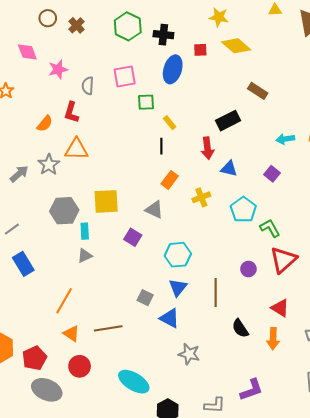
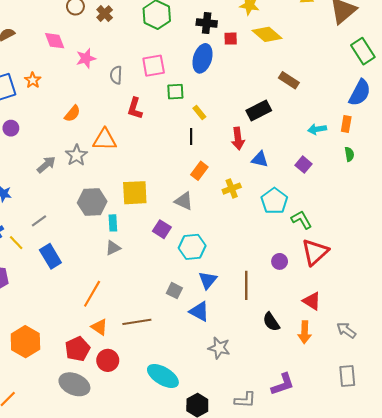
black cross: (163, 35) -> (207, 23), moved
red L-shape: (71, 112) -> (135, 108), moved
cyan hexagon: (178, 255) -> (192, 247), moved
red pentagon: (34, 358) -> (78, 349), moved

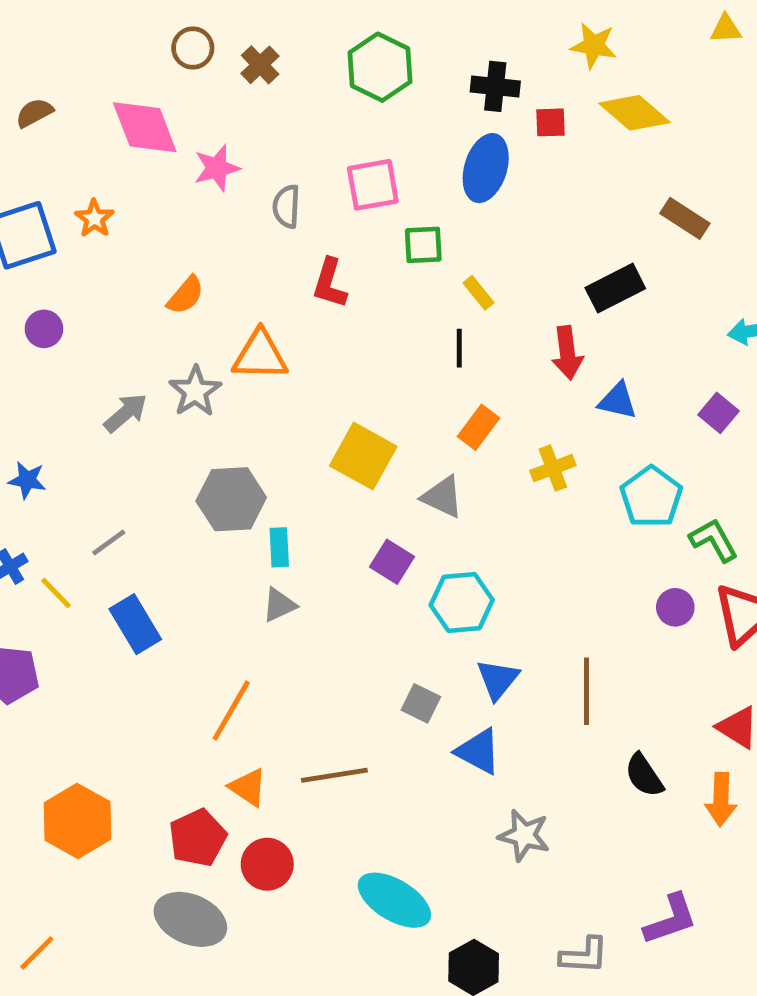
pink diamond: (55, 41) -> (145, 127), size x1.4
yellow square: (135, 193) -> (363, 456), moved, turned 32
purple circle: (280, 261) -> (675, 607), moved

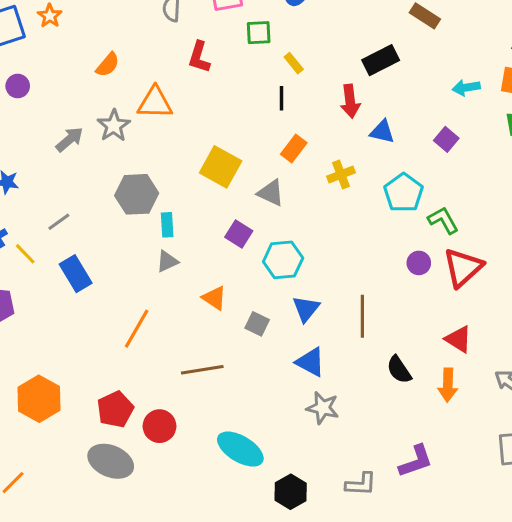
blue triangle: (478, 751) -> (310, 362), moved
orange triangle: (248, 787) -> (214, 298), moved

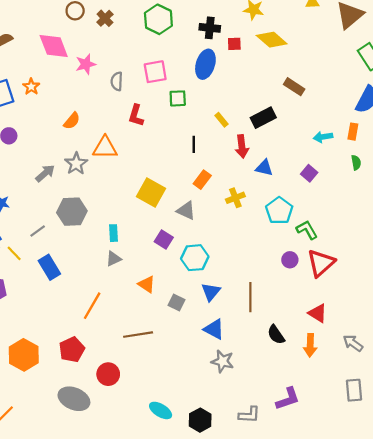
yellow rectangle: (294, 63) -> (221, 120), moved
gray hexagon: (137, 194) -> (72, 212), moved
red pentagon: (115, 409) -> (72, 350), moved
cyan ellipse: (240, 449) -> (161, 410), moved, size x0.7

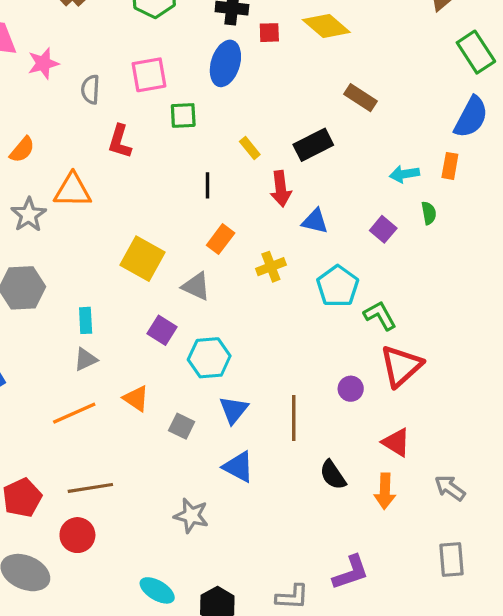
green semicircle: (356, 163) -> (429, 213), moved
purple circle: (290, 260) -> (351, 389), moved
orange line: (92, 306) -> (74, 413), moved, turned 36
brown line: (138, 335) -> (90, 488), moved
gray star: (223, 361) -> (191, 516), moved

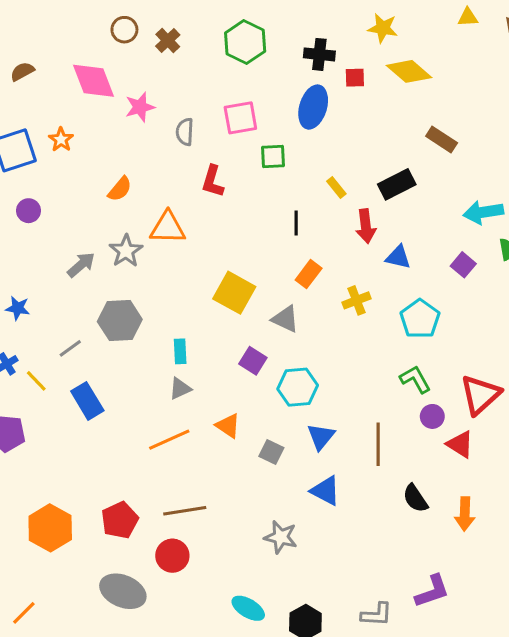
cyan arrow: (404, 174) -> (483, 212), size x1.4
green L-shape: (380, 316) -> (415, 379), moved
red triangle: (396, 442) -> (460, 444), moved

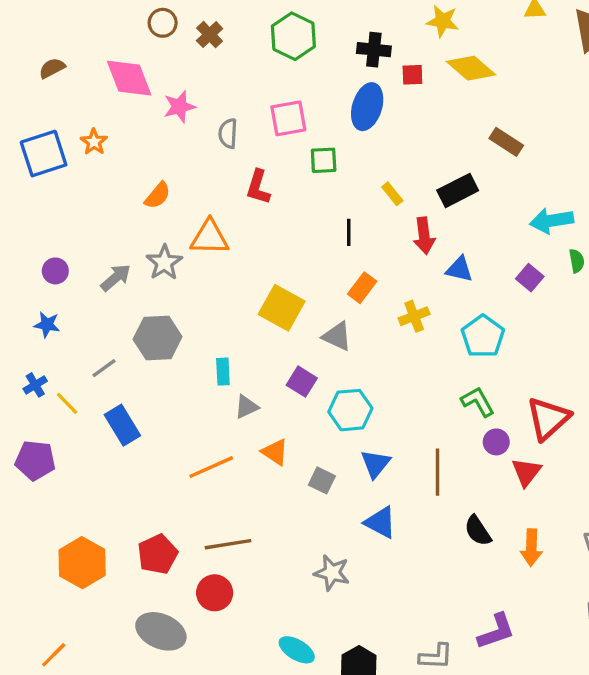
purple circle: (29, 211) -> (55, 271), moved
gray triangle: (180, 389) -> (246, 407), moved
red triangle: (460, 444) -> (526, 472), turned 36

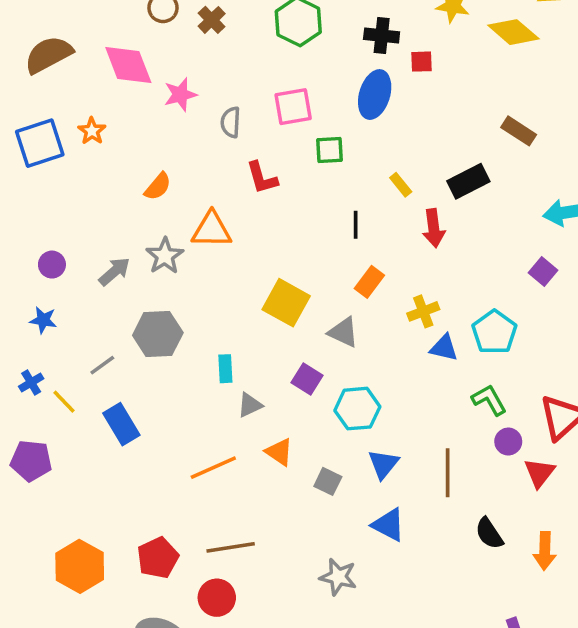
brown semicircle: (52, 68) -> (48, 55), size x1.8
yellow diamond: (471, 68) -> (513, 32), moved
red L-shape: (258, 187) -> (262, 178), turned -33
blue triangle: (459, 269) -> (444, 348), moved

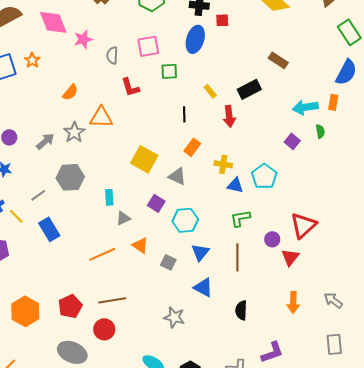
yellow cross: (423, 311) -> (223, 164), turned 30
green L-shape: (489, 400) -> (240, 218), moved, turned -70
black semicircle: (489, 533) -> (241, 310), moved, turned 36

